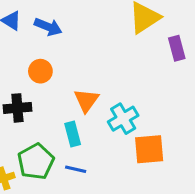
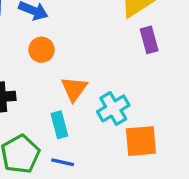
purple rectangle: (177, 48) -> (149, 40), moved
orange circle: (40, 71) -> (41, 50), moved

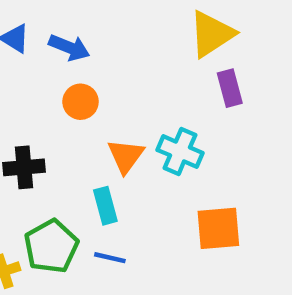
cyan cross: (113, 108) -> (180, 151), moved, turned -36

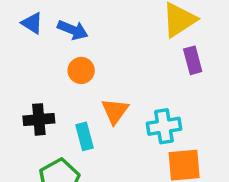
cyan cross: (180, 151) -> (164, 126), moved, turned -32
cyan rectangle: (105, 206) -> (85, 136), moved

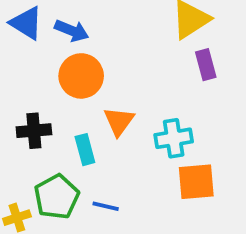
blue triangle: (32, 23) -> (26, 23), size x1.4
orange circle: (81, 70) -> (81, 76), size x1.5

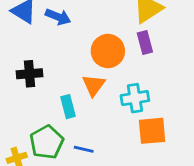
purple rectangle: (206, 65) -> (145, 42), moved
orange circle: (81, 76) -> (108, 51), moved
black cross: (34, 131) -> (30, 74), moved

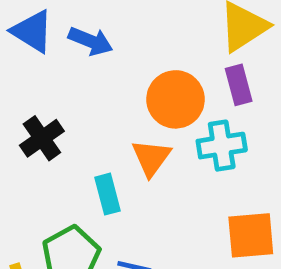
black cross: (30, 74) -> (42, 138), turned -30
cyan cross: (135, 98) -> (222, 146), moved

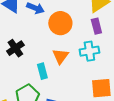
orange circle: (175, 99) -> (60, 23), moved

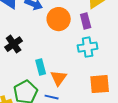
purple rectangle: (96, 26) -> (86, 21), moved
orange triangle: (60, 56) -> (59, 78), moved

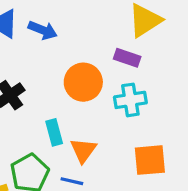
orange circle: (59, 19) -> (83, 82), moved
purple rectangle: (86, 21) -> (127, 58), turned -56

